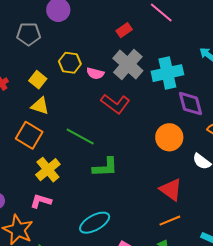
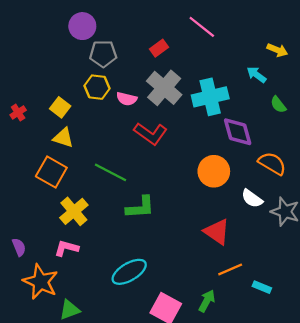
gray pentagon: (29, 34) -> (103, 54), moved
orange line: (170, 221) -> (230, 269), moved

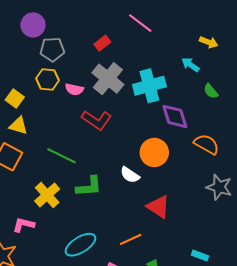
white semicircle: (252, 199) -> (130, 175), moved
yellow cross: (74, 211) -> (47, 195), moved
orange line: (230, 269) -> (131, 239), moved

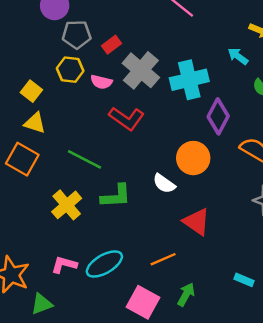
red rectangle: (102, 43) -> (111, 45), moved
purple diamond: (175, 116) -> (218, 116), turned 44
pink L-shape: (24, 225) -> (64, 265), moved

